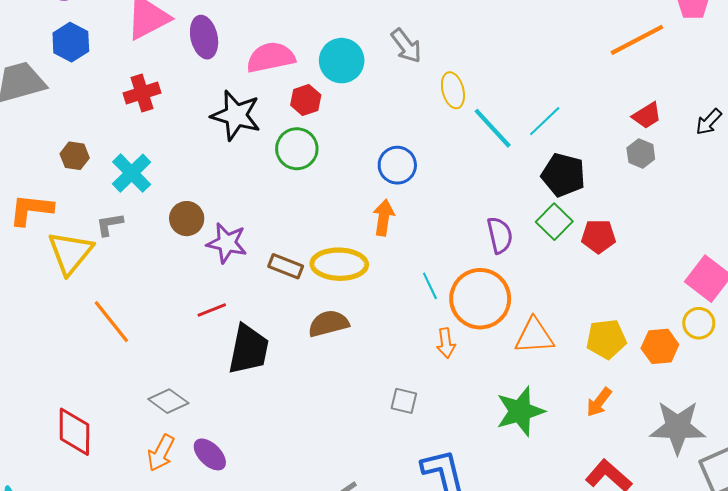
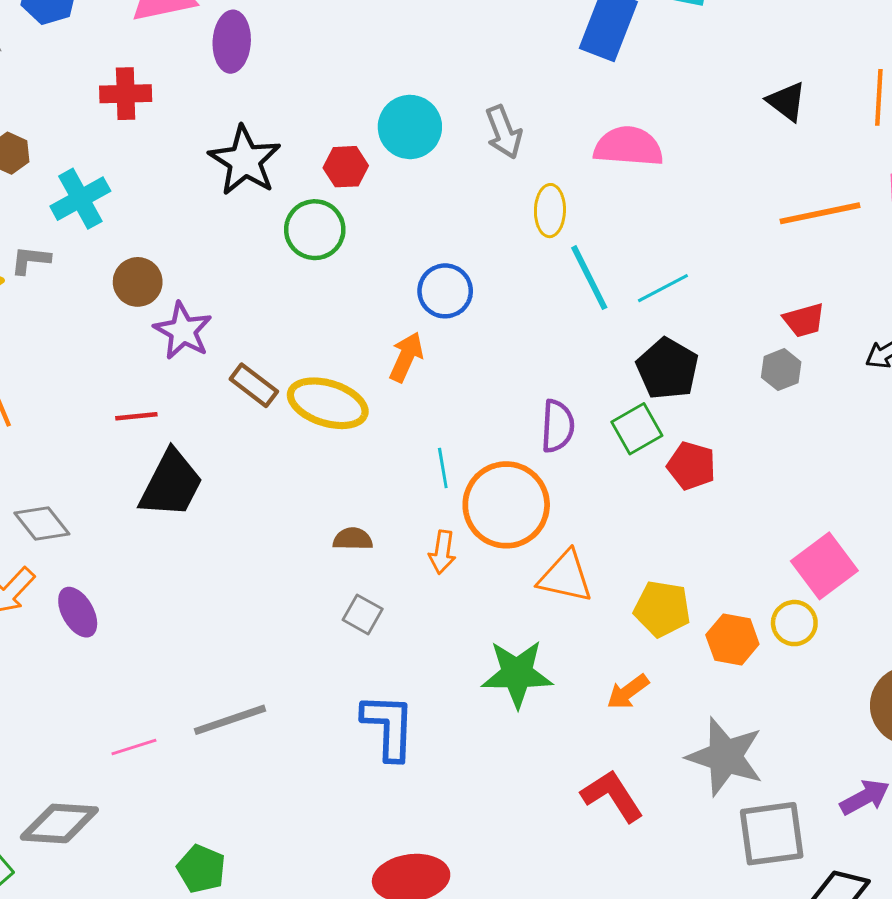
pink semicircle: (271, 57) -> (628, 147), moved
brown semicircle: (328, 324) -> (353, 539), moved, size x0.7

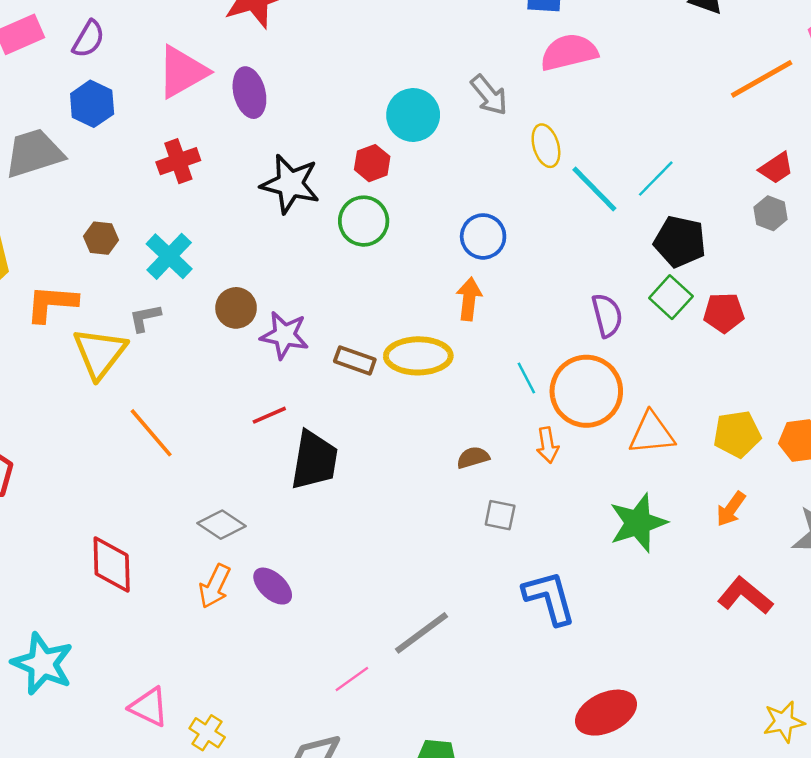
pink semicircle: (628, 147) -> (569, 52), moved

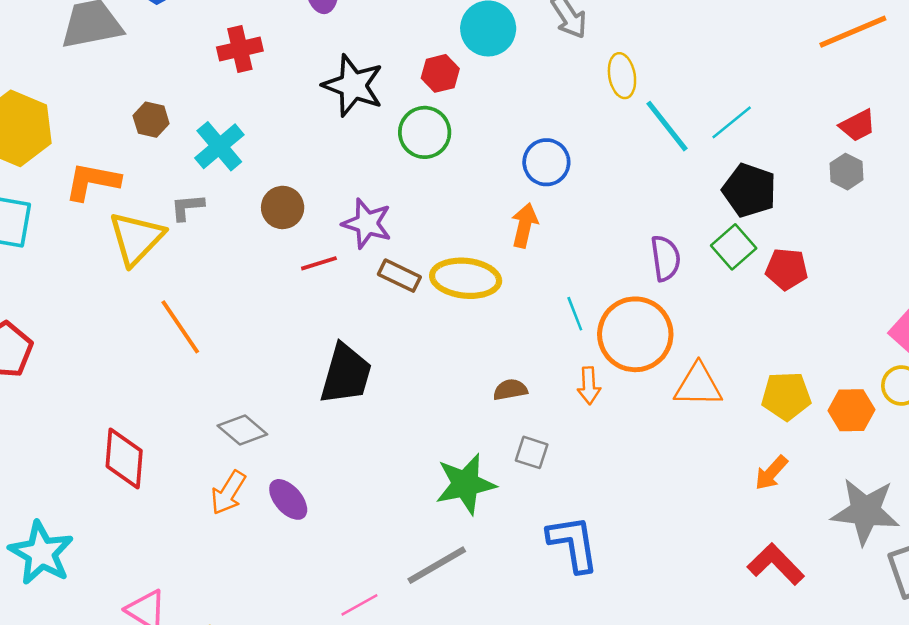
purple star: (284, 335) -> (367, 223), moved
red line: (269, 415) -> (319, 263), moved
green star: (638, 523) -> (465, 484), moved

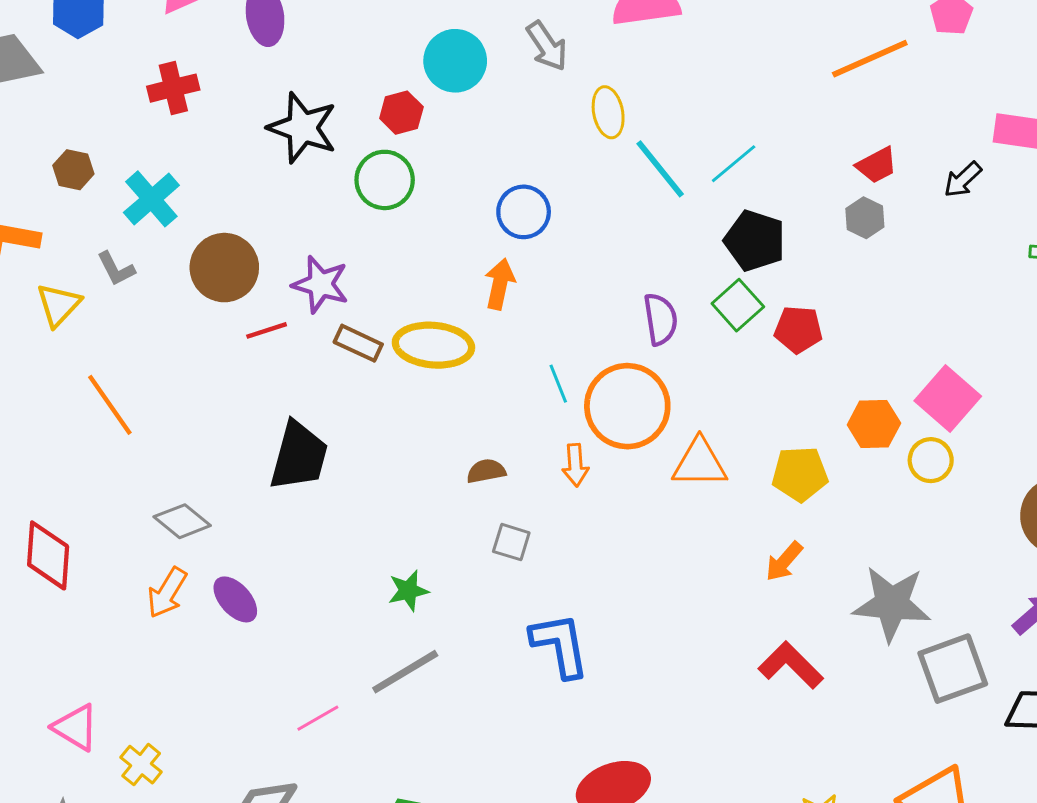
gray L-shape: (187, 207) -> (116, 269), turned -111
brown circle: (283, 207) -> (224, 268), size x1.4
yellow triangle: (136, 238) -> (59, 305), size x0.7
orange hexagon: (851, 410) -> (874, 424), moved
green star: (465, 484) -> (408, 591), moved, size x0.6

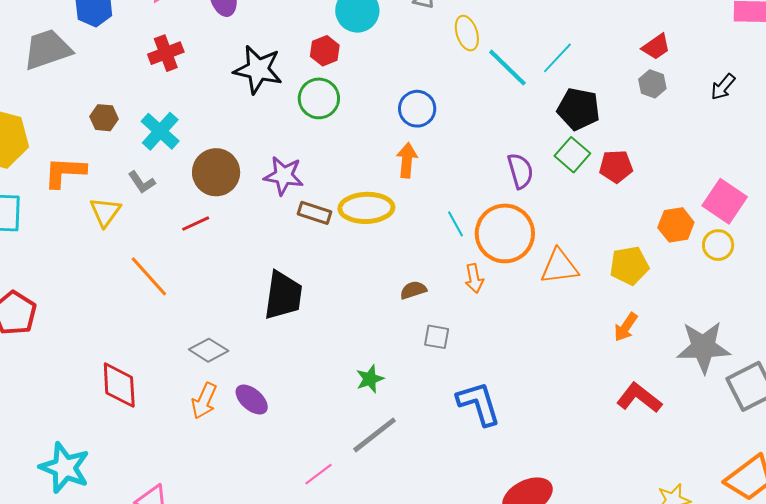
black arrow: (963, 180) -> (723, 87), moved
red line: (267, 330) -> (196, 224), moved

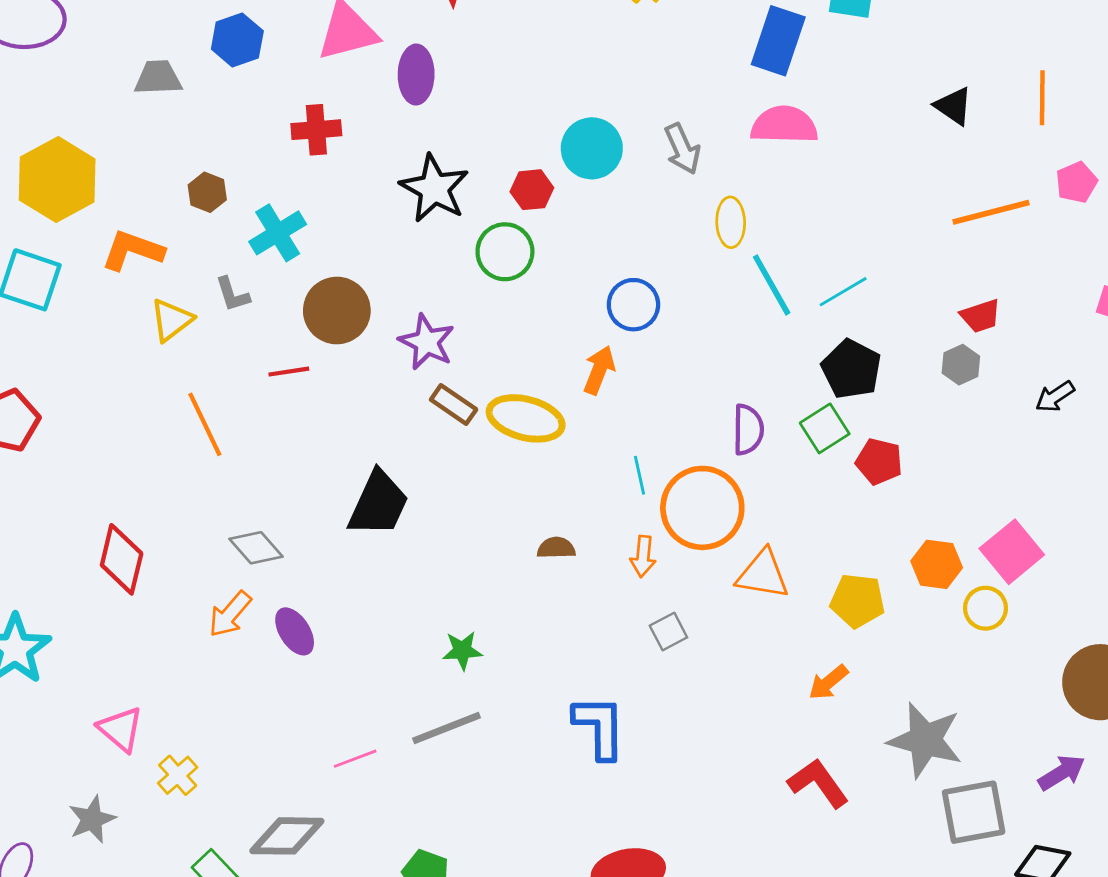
gray trapezoid: (47, 49) -> (158, 78), size x0.7
gray square: (437, 337) -> (668, 632), moved, turned 36

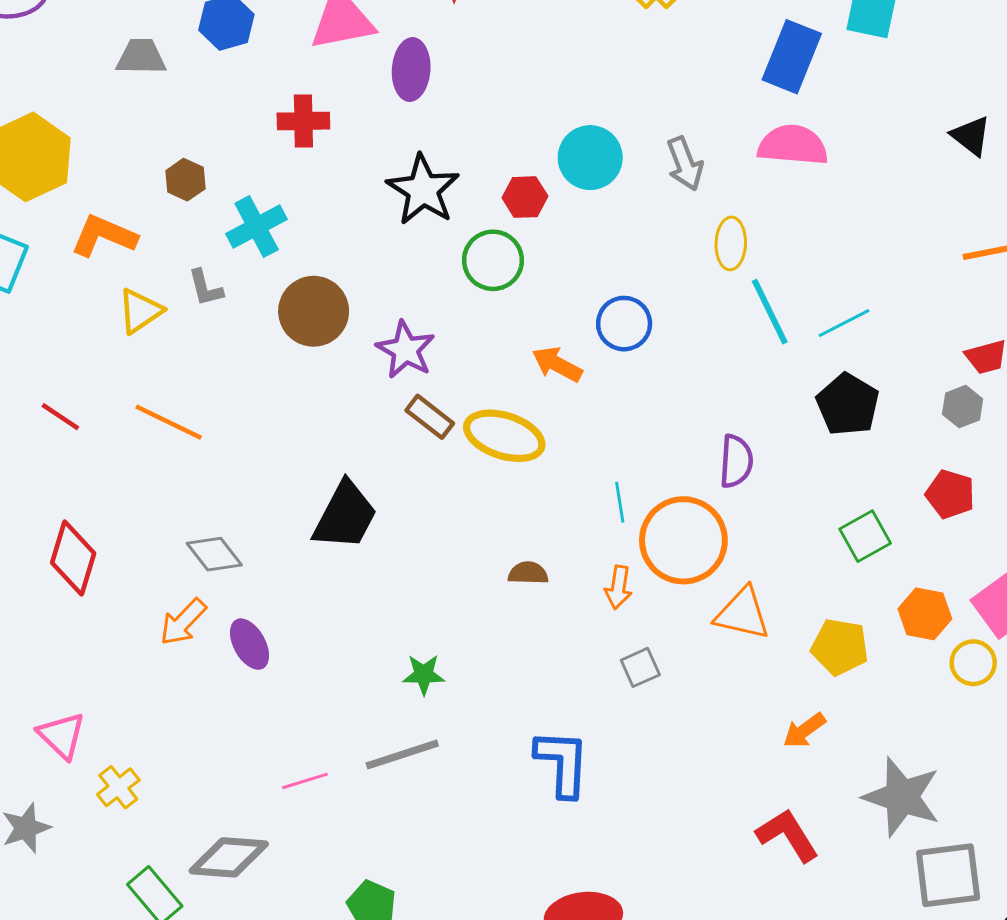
orange arrow: (599, 370) -> (557, 364), moved, turned -87
red line: (289, 372) -> (60, 417), moved, turned 39
orange line: (205, 424) -> (169, 422), turned -42
green square: (825, 428) -> (865, 536), moved
red pentagon: (879, 461) -> (950, 494), moved

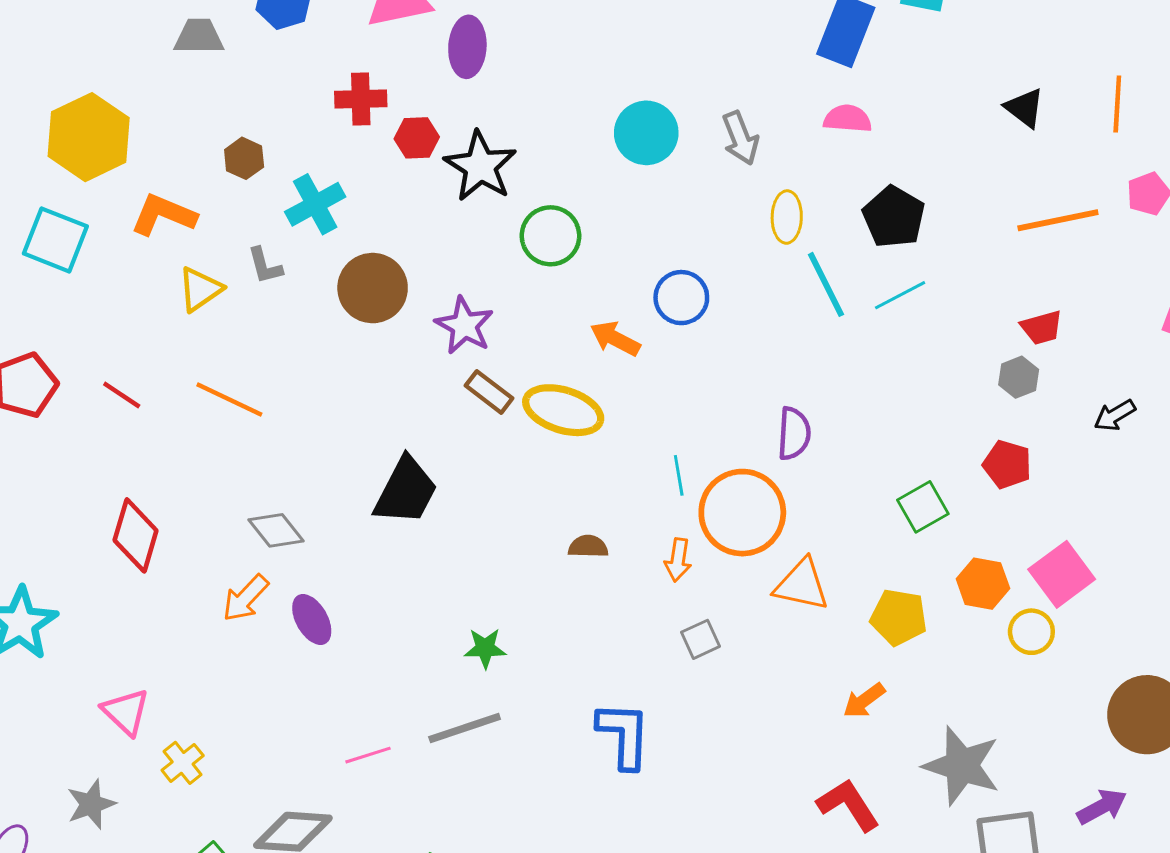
pink semicircle: (793, 145) -> (848, 119), size x0.7
red hexagon: (525, 197) -> (417, 138), moved
black pentagon: (848, 404) -> (894, 217), moved

